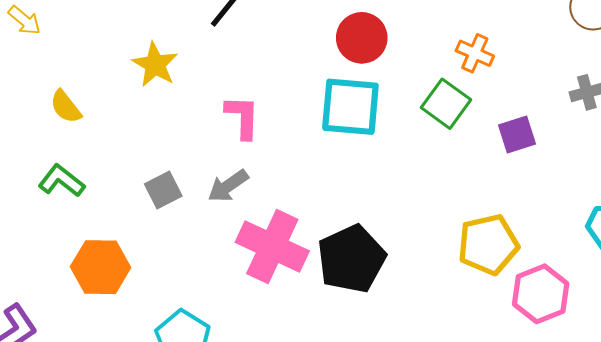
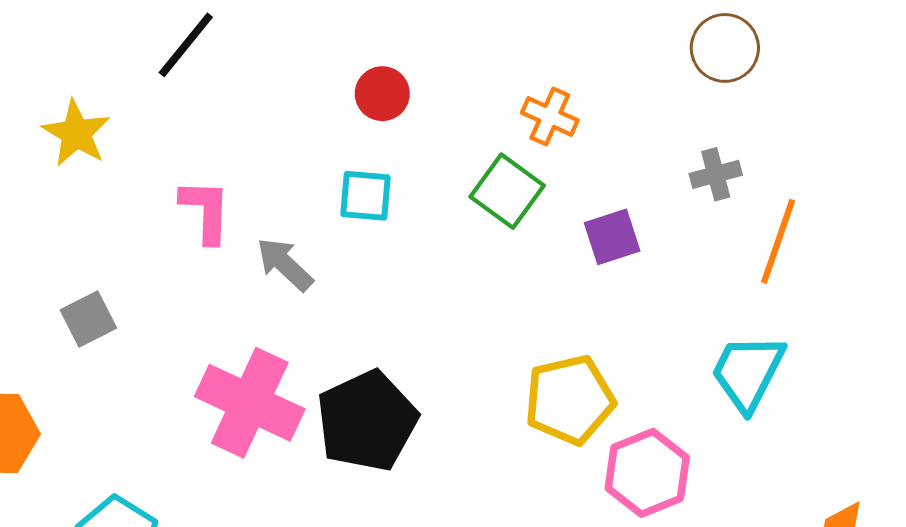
red circle: (362, 38) -> (382, 94), size x0.7
cyan square: (350, 107) -> (365, 196), size x0.6
gray arrow: (228, 186) -> (285, 264), moved, turned 78

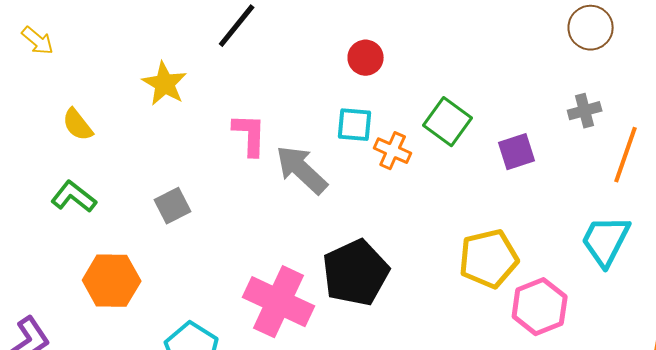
orange cross: (550, 116) -> (393, 151), moved
gray arrow: (285, 264) -> (302, 170), size x1.4
pink cross: (250, 403) -> (279, 302), moved

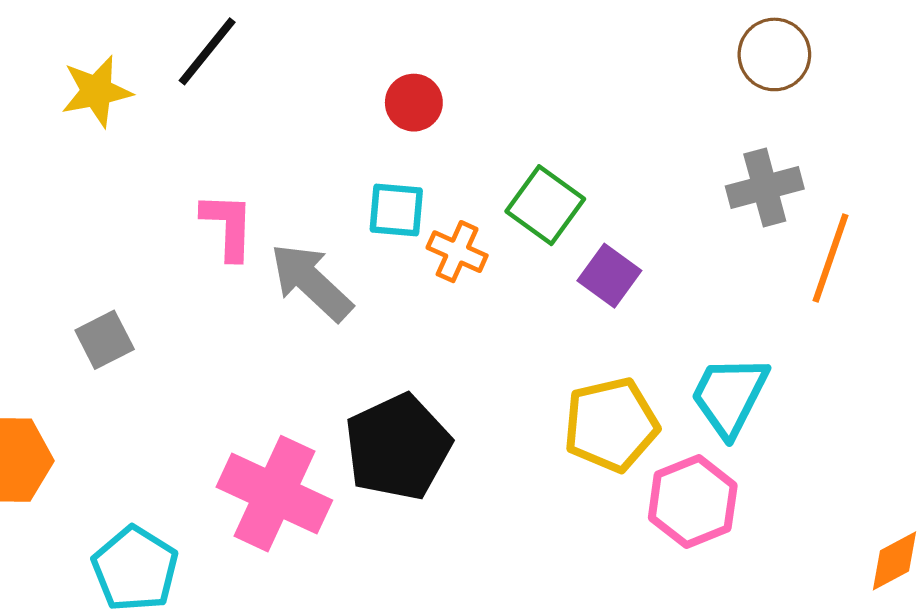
yellow star: (165, 84) -> (97, 91), moved, turned 30
gray cross: (585, 111) -> (765, 187), size x1.4
purple square: (517, 152) -> (609, 276), moved, turned -36
cyan trapezoid: (606, 241) -> (730, 396), moved

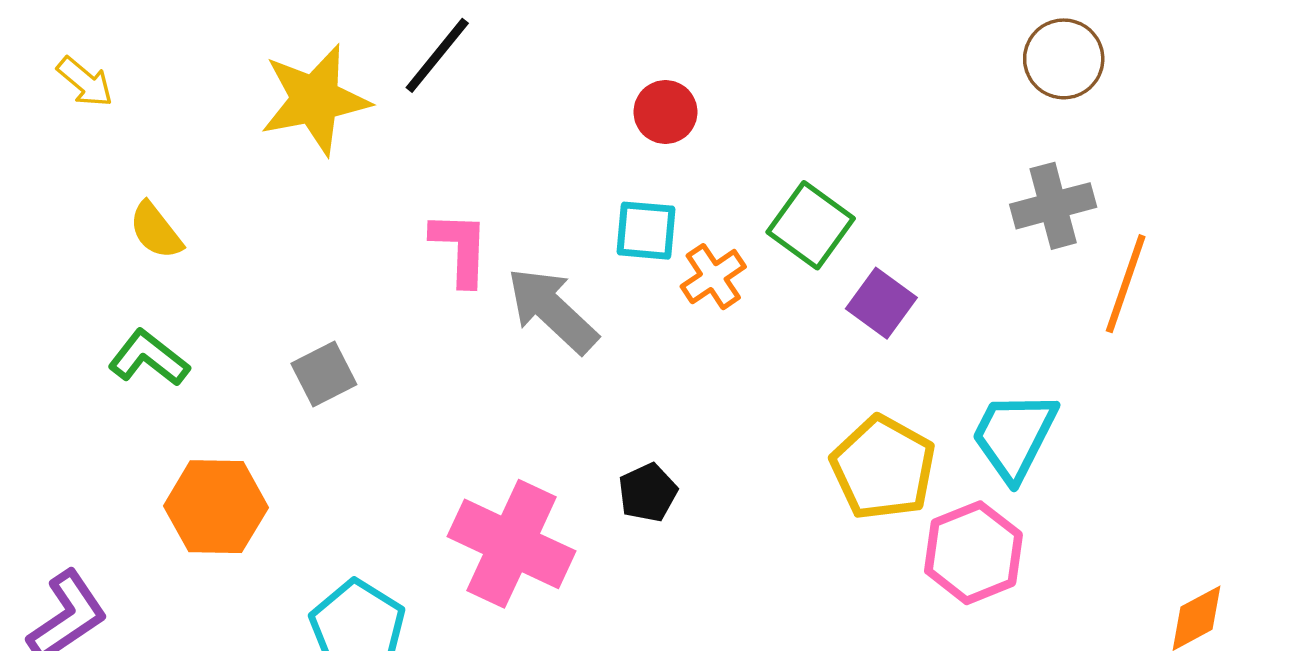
yellow star: (97, 91) -> (315, 100), size x1.4
orange cross: (457, 252) -> (713, 277), turned 32
yellow pentagon: (611, 425) -> (883, 468), turned -30
black pentagon: (398, 447) -> (648, 493), size x0.5

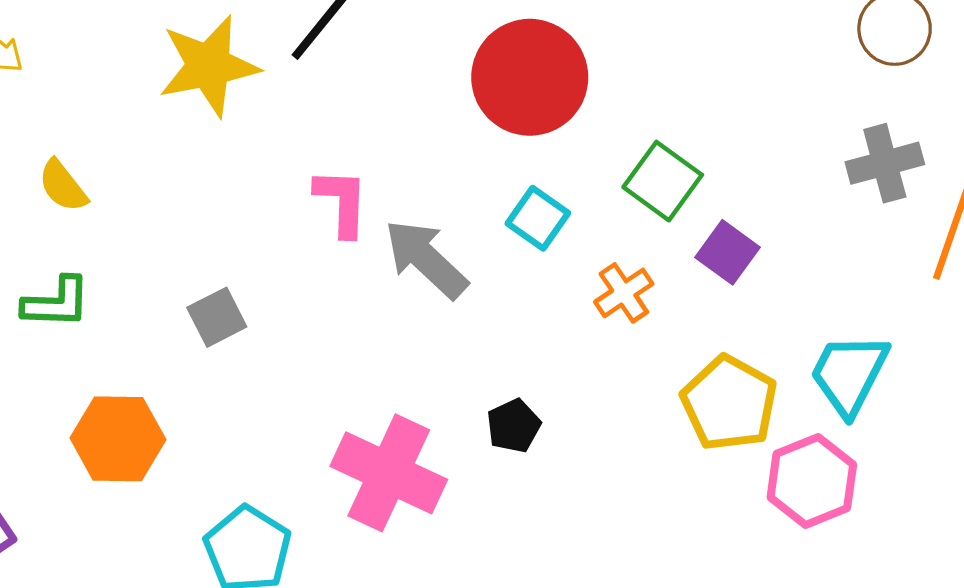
red circle: (665, 112) -> (530, 77), size x2.0
cyan square: (646, 231) -> (538, 218), moved, turned 30
orange cross: (713, 277) -> (624, 293), moved
green L-shape: (149, 358) -> (56, 303), turned 144

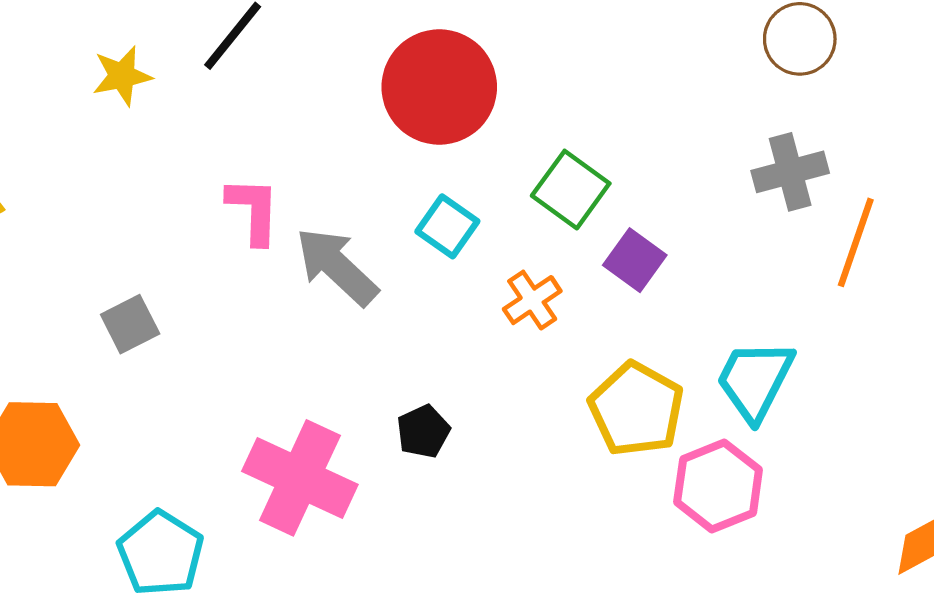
yellow star: (209, 66) -> (122, 76), size x0.6

